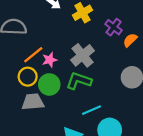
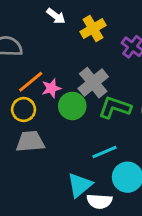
green L-shape: (79, 81) -> (115, 108), moved
green circle: (49, 84) -> (72, 106), moved

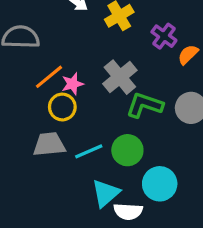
green circle: (72, 106) -> (127, 150), moved
yellow circle: (24, 109) -> (62, 107), moved
cyan line: (104, 152) -> (89, 151), moved

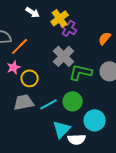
purple cross: (164, 36) -> (69, 28), moved
orange line: (49, 77) -> (20, 46), moved
pink star: (73, 84) -> (14, 67), moved

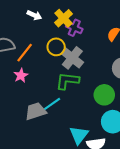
green L-shape: (81, 72) -> (67, 81), moved
yellow circle: (30, 78) -> (56, 47), moved
green circle: (73, 101) -> (104, 95), moved
cyan line: (49, 104) -> (52, 104), moved

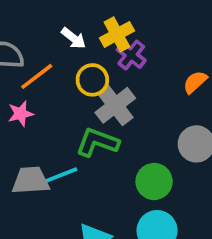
white arrow: (34, 15) -> (73, 38), moved

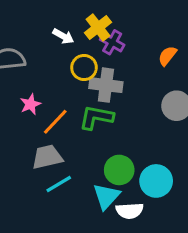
orange line: (37, 76) -> (55, 122), moved
gray cross: (115, 105) -> (106, 85), turned -36
cyan line: (61, 175) -> (59, 184), moved
green circle: (154, 181) -> (119, 170), moved

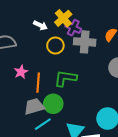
gray cross: (106, 85) -> (85, 42), moved
orange line: (55, 122) -> (38, 83), turned -36
green circle: (119, 170) -> (53, 104), moved

